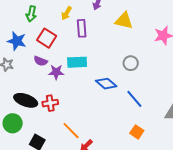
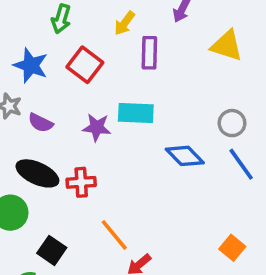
purple semicircle: (41, 61) -> (41, 123), moved
blue line: (134, 99) -> (241, 164), moved

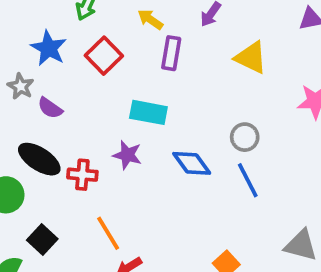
yellow arrow: (125, 23) -> (150, 19), turned 80
purple star: (97, 127) -> (127, 155), moved

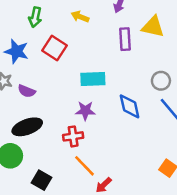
purple rectangle: (171, 53) -> (125, 39), moved
black ellipse: (39, 159) -> (27, 127), turned -40
blue diamond: (192, 163) -> (130, 106), turned 36
red cross: (82, 175) -> (73, 136), moved

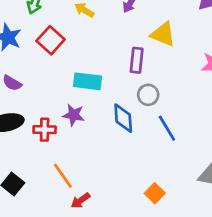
purple rectangle: (125, 39) -> (137, 60), moved
gray circle: (161, 81) -> (148, 95), moved
red cross: (73, 136) -> (45, 130), moved

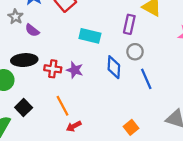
purple star: (74, 115) -> (75, 70), moved

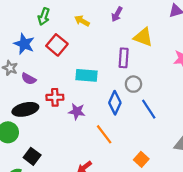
blue diamond: (114, 67) -> (115, 103), turned 30
red cross: (53, 69) -> (55, 97), moved
orange line: (63, 106) -> (104, 134), moved

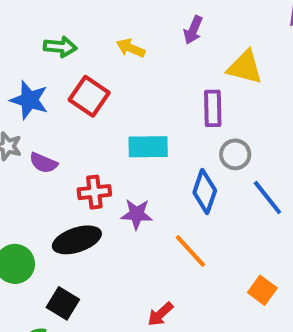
green arrow: (44, 17) -> (60, 47), turned -98
black ellipse: (25, 109) -> (77, 240), moved

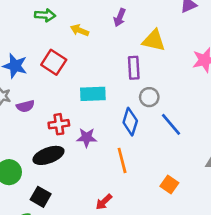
green arrow: (60, 47) -> (45, 15), moved
purple semicircle: (43, 163) -> (25, 106), turned -36
orange line: (190, 251) -> (122, 160), turned 30

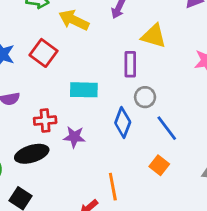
yellow arrow: (80, 30) -> (74, 20), size x1.5
orange line: (122, 160) -> (113, 187), moved
orange square: (169, 184) -> (159, 165), moved

